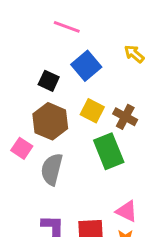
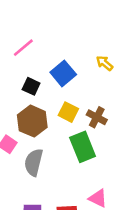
pink line: (67, 27) -> (23, 48), moved, turned -60

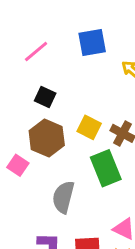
blue square: (63, 73) -> (92, 42), moved, turned 30
gray semicircle: (34, 162) -> (63, 197), moved

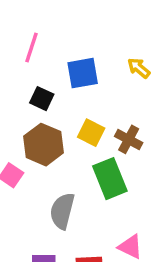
blue square: (92, 42) -> (83, 73), moved
pink line: (36, 52) -> (32, 47), turned -32

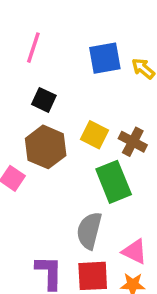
blue square: (83, 73) -> (105, 58), moved
gray semicircle: (62, 211) -> (89, 231), moved

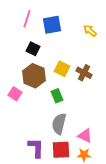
blue square: (105, 58) -> (52, 25), moved
green rectangle: (114, 182) -> (57, 96), moved, size x0.6

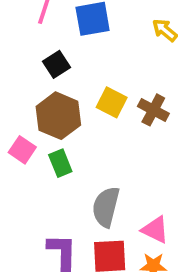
black square: (33, 49) -> (56, 64), turned 32
green rectangle: (57, 96) -> (60, 163), moved

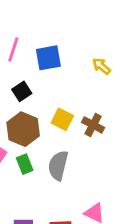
gray semicircle: (106, 207) -> (58, 165), moved

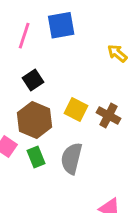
blue square: (48, 58) -> (61, 25), moved

